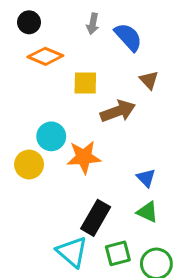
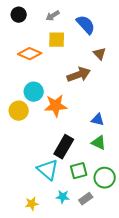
gray arrow: (93, 24) -> (53, 16), moved, turned 48
orange diamond: (45, 56) -> (30, 54), moved
yellow square: (85, 83) -> (57, 40), moved
blue triangle: (146, 178) -> (98, 120), turned -32

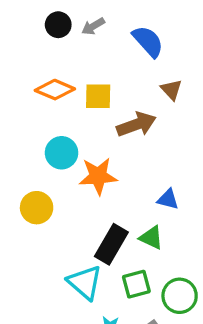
black circle: (19, 15) -> (58, 25), moved
yellow square: (57, 40) -> (98, 96), moved
yellow circle: (19, 111) -> (37, 208), moved
green triangle: (99, 143) -> (151, 238), moved

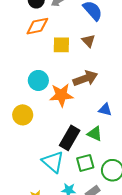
orange diamond: (55, 90) -> (37, 26), moved, turned -35
brown triangle: (171, 90) -> (88, 41), moved
brown arrow: (136, 125) -> (85, 78), moved

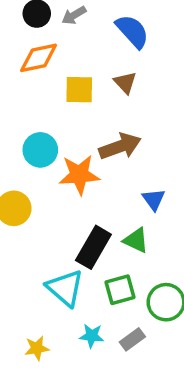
blue triangle: (105, 110) -> (154, 199), turned 40

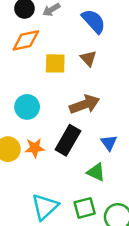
orange star: (79, 175) -> (35, 148), moved, size x0.7
black rectangle: (93, 247) -> (68, 140), moved
cyan triangle: (65, 288) -> (45, 207), turned 36

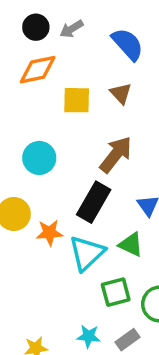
brown arrow: (85, 104) -> (116, 155), turned -32
orange star: (35, 148) -> (49, 233), moved
cyan triangle: (45, 207) -> (87, 253), moved

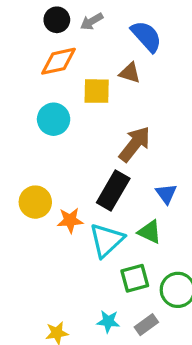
brown triangle: (121, 93) -> (130, 73), moved, turned -30
cyan circle: (39, 158) -> (54, 119), moved

